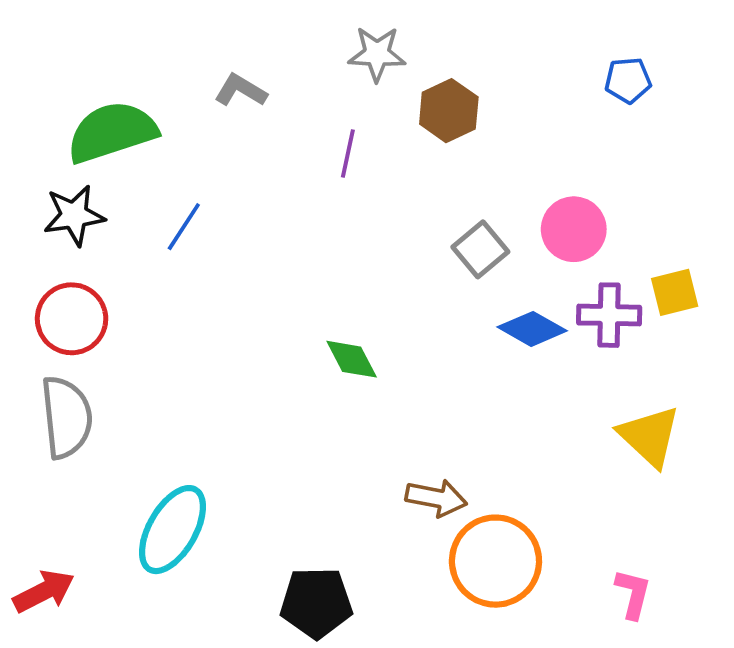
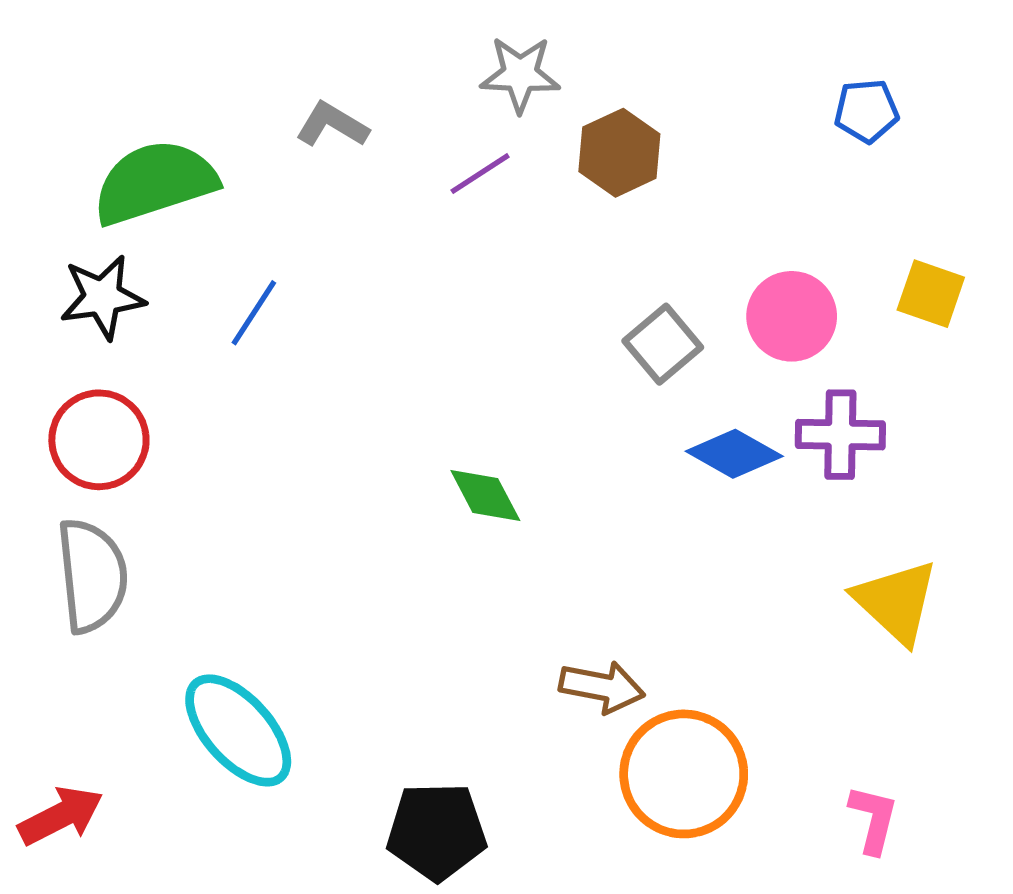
purple line: (348, 154) -> (480, 174), moved, turned 45
yellow square: (675, 292) -> (931, 294), moved, turned 33
cyan ellipse: (172, 530) -> (238, 730), turned -72

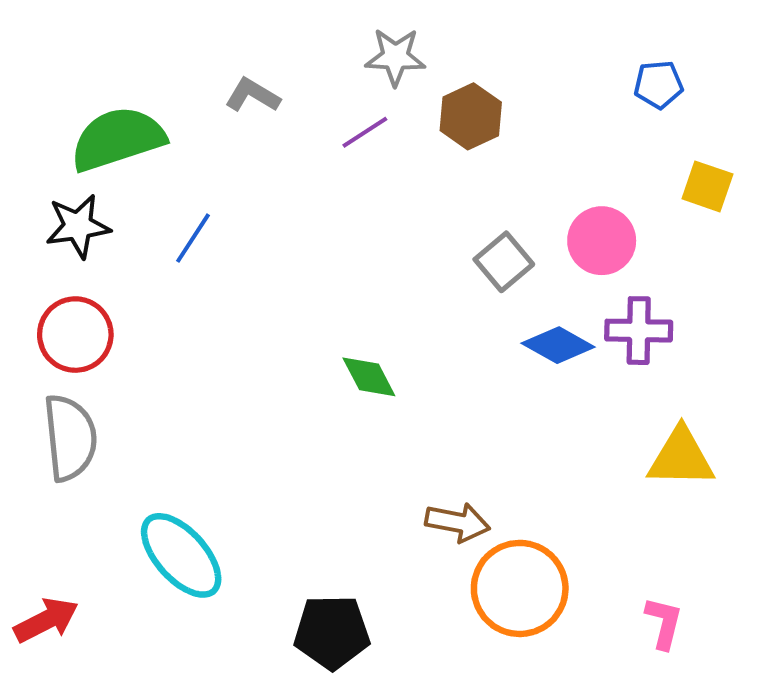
yellow square: (931, 294) -> (707, 186), moved
yellow triangle: (896, 602) -> (681, 458), turned -42

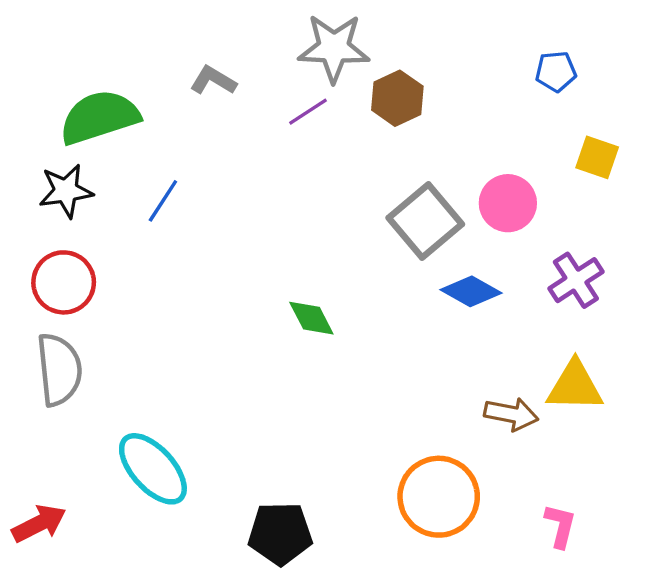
gray star: (395, 57) -> (334, 48), size x1.4
gray square: (504, 262) -> (425, 221), size x1.5
purple cross: (639, 331) -> (576, 280), moved, turned -34
brown arrow: (458, 522) -> (511, 414), moved

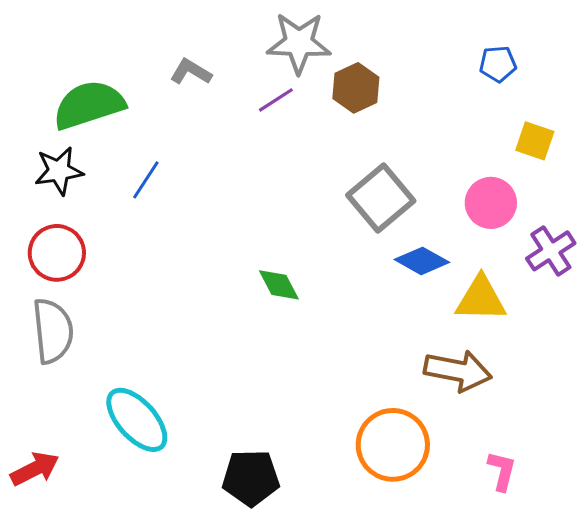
pink circle: (508, 203) -> (491, 203), moved
purple cross: (576, 280) -> (551, 251), moved
yellow triangle: (575, 386) -> (481, 299), moved
brown arrow: (511, 414) -> (458, 371), size x1.4

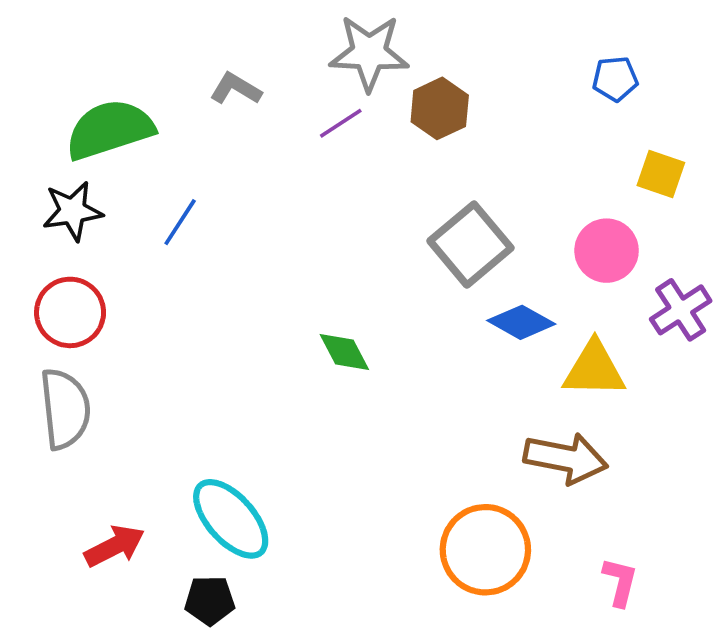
cyan ellipse: (137, 420) -> (231, 519), moved
red arrow: (35, 469) -> (115, 546), moved
black pentagon: (251, 478) -> (210, 600), moved, size x0.7

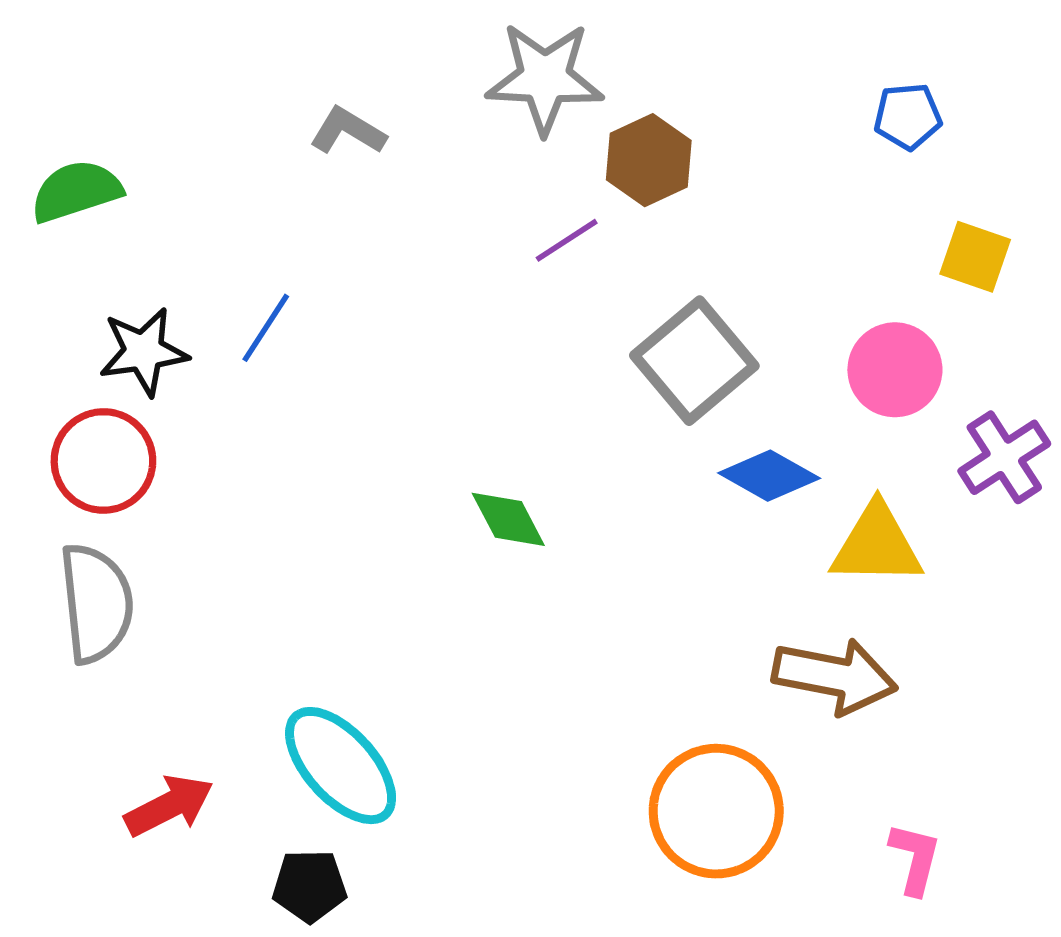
purple line: (341, 123) -> (567, 240), moved
green semicircle: (110, 129) -> (76, 191), moved, size x0.7
black star: (73, 211) -> (144, 352), moved

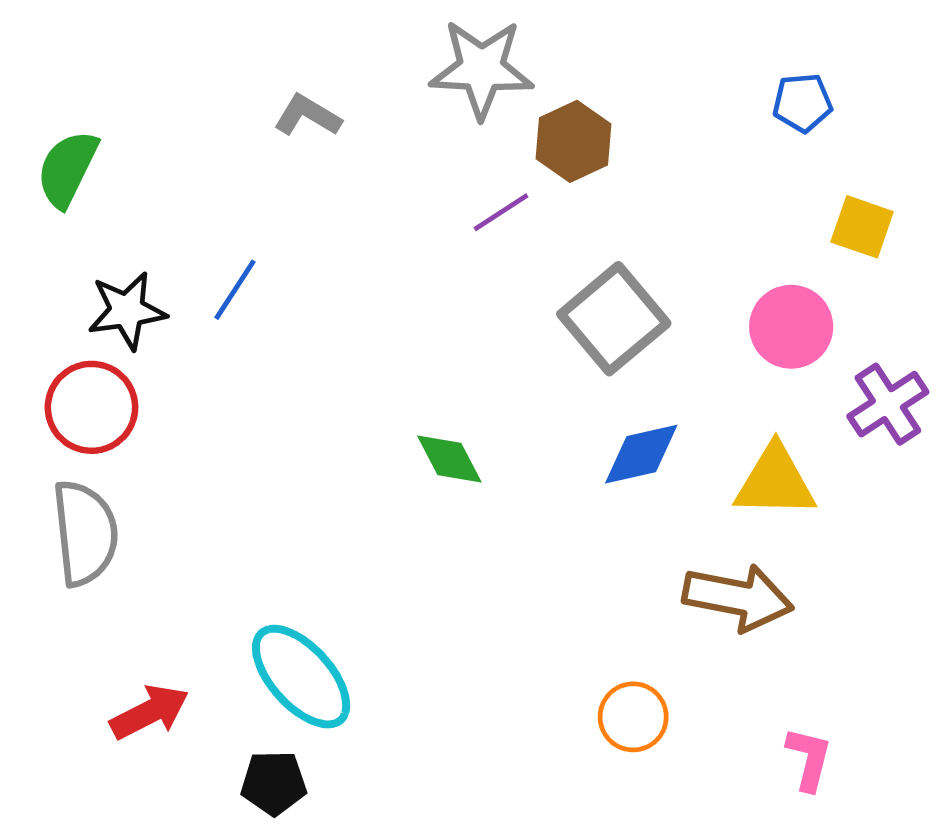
green semicircle: (76, 191) -> (67, 169), turned -46
blue diamond: (769, 476) -> (641, 454), moved, turned -42
orange circle: (716, 811) -> (633, 717), size x0.6

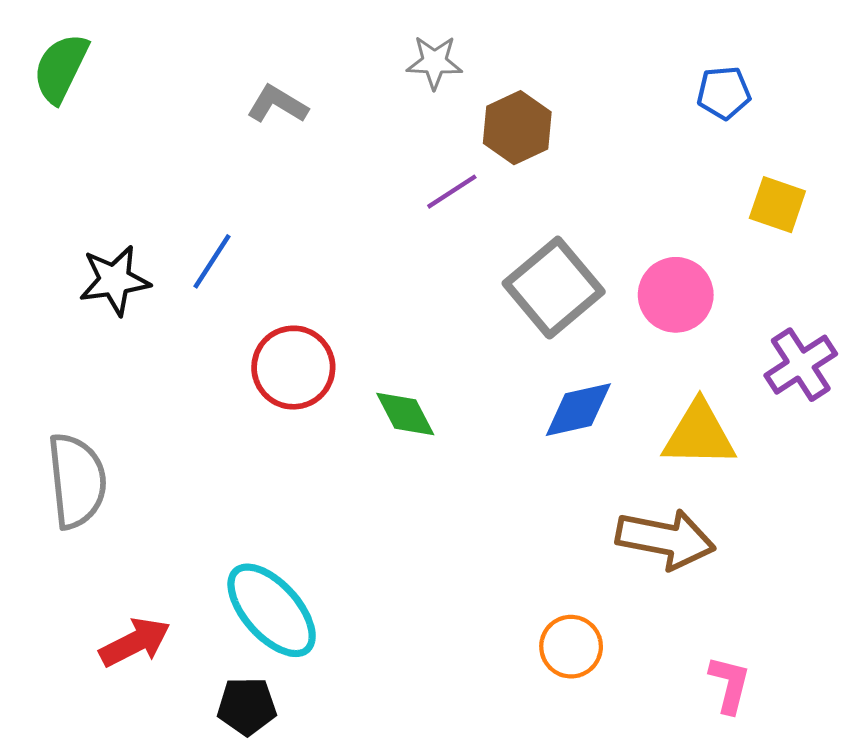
gray star: (482, 69) -> (434, 62), size x0.6
green semicircle: (67, 169) -> (61, 68), moved
pink circle: (791, 327) -> (676, 295), moved
red circle: (91, 407) -> (293, 368), moved

